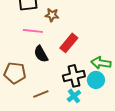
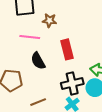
red rectangle: (69, 43) -> (67, 49), turned -54

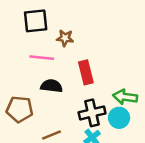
black semicircle: (38, 61) -> (52, 86), turned 126

